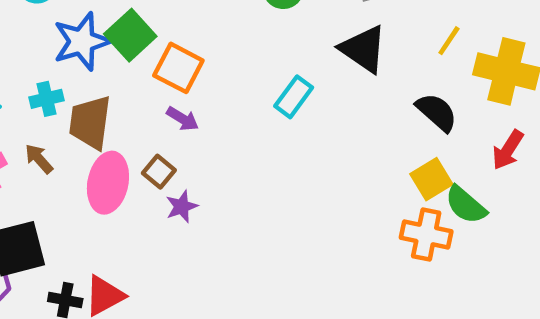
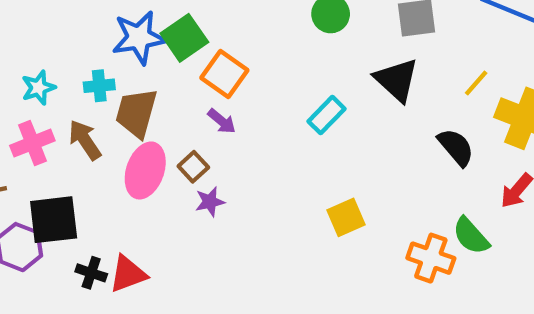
brown arrow: (39, 159) -> (85, 140), size x1.4
yellow square: (431, 179) -> (346, 217), moved

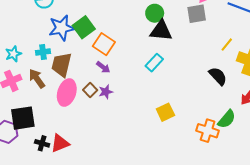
black triangle: (397, 80) -> (161, 31), moved, turned -35
purple star: (210, 202) -> (106, 92), moved
green semicircle: (471, 236) -> (227, 119), turned -96

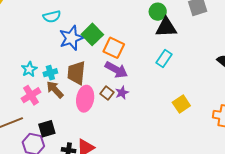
cyan cross: (43, 52) -> (50, 73), moved
purple arrow: (103, 67) -> (116, 70), size x1.6
black square: (23, 118) -> (47, 129), size x0.7

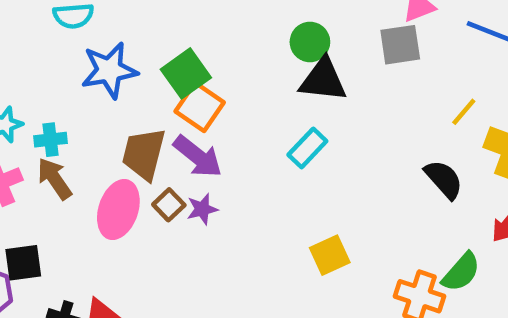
green square: (92, 34) -> (186, 73), moved
brown trapezoid: (76, 73) -> (144, 154), moved

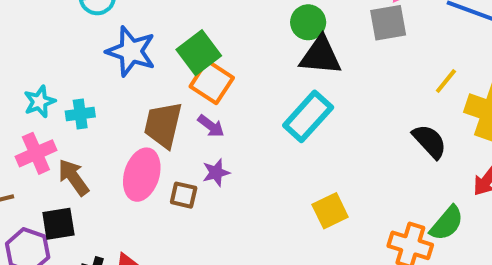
blue star: (109, 70) -> (131, 51), turned 30
cyan rectangle: (307, 148) -> (308, 116), size x1.4
purple arrow: (198, 156) -> (211, 126), size x0.6
brown arrow: (54, 179) -> (73, 177), moved
brown square: (169, 205) -> (184, 195), moved, turned -32

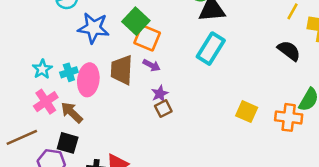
pink ellipse: (142, 175) -> (88, 80), moved
brown square: (184, 195) -> (163, 109), moved, turned -30
yellow square: (330, 211) -> (247, 112), moved, turned -30
black square: (58, 224) -> (68, 143), turned 35

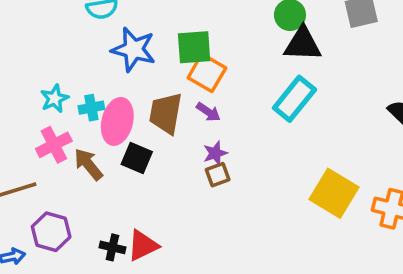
green square: (136, 21) -> (194, 47), turned 36
yellow square: (247, 112) -> (334, 193), size x1.5
black square: (68, 143) -> (137, 158), moved

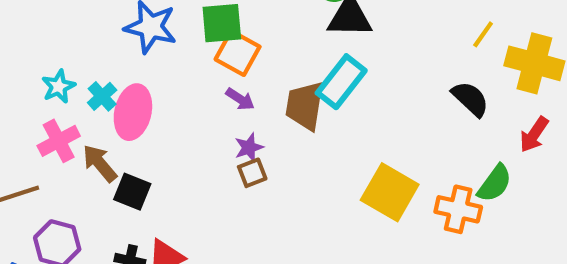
cyan cross: (91, 108) -> (102, 96), turned -30
brown trapezoid: (166, 113) -> (305, 106), moved
black square: (137, 158) -> (132, 192), moved

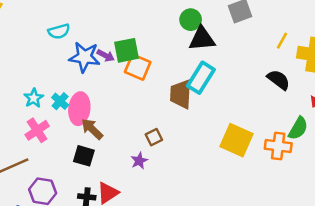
purple arrow: (240, 99) -> (106, 56), moved
purple star: (249, 148) -> (139, 161), moved
brown arrow: (100, 163) -> (92, 129), moved

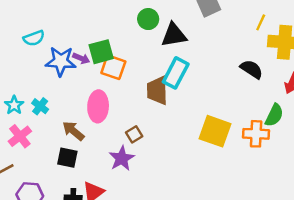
green circle: (191, 20) -> (148, 19), moved
yellow line: (282, 41) -> (261, 22), moved
pink ellipse: (79, 109) -> (98, 106), moved
purple star: (139, 161) -> (122, 158), size x1.5

